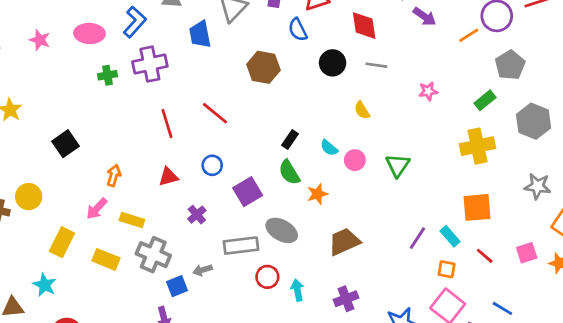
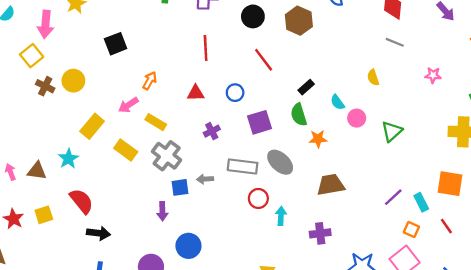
black circle: (333, 63) -> (253, 16), moved
red line: (215, 113) -> (264, 60), moved

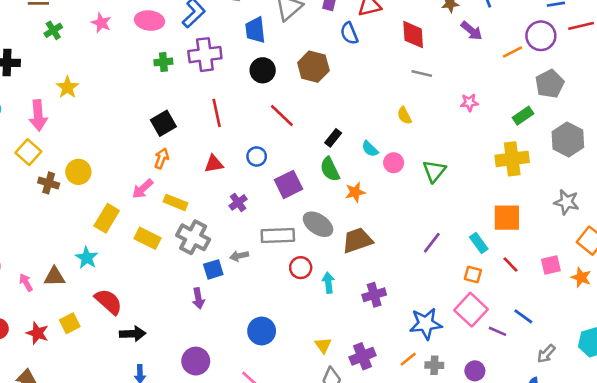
black square: (116, 44) -> (163, 123), moved
brown trapezoid: (331, 185) -> (357, 240), moved
purple line: (393, 197) -> (432, 243), moved
blue circle: (188, 246) -> (262, 331), moved

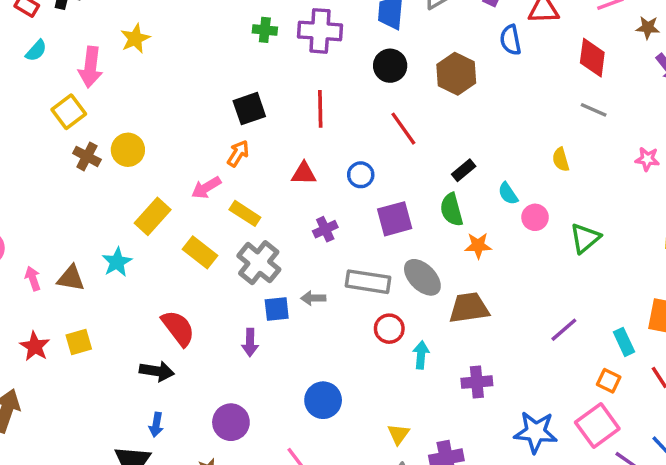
red semicircle: (108, 302) -> (178, 328), moved

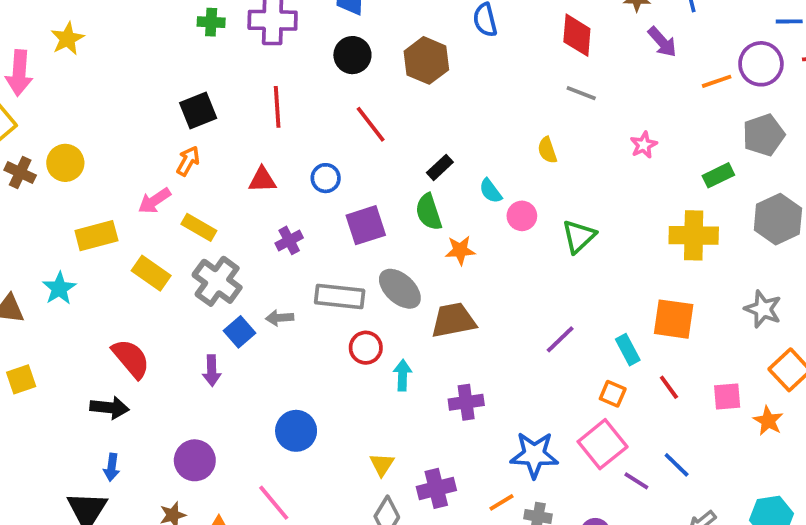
pink star: (647, 159) -> (644, 145), turned -30
yellow rectangle: (153, 216) -> (96, 236), turned 36
blue square: (277, 309) -> (239, 332), turned -32

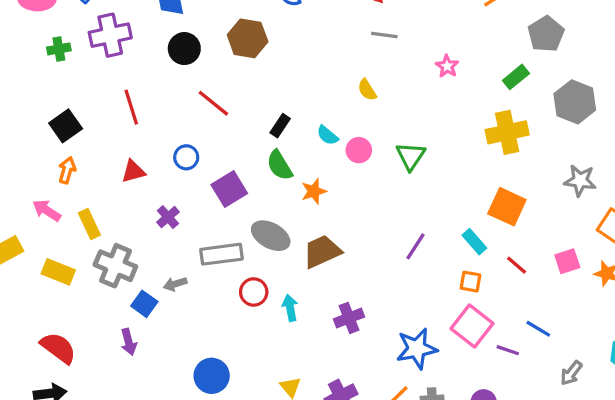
pink arrow: (154, 201) -> (47, 210), turned 80
yellow rectangle: (199, 227) -> (89, 224), turned 48
orange square: (674, 319) -> (507, 207), turned 30

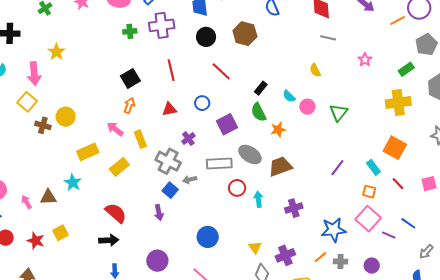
gray cross: (115, 266) -> (168, 161), moved
yellow rectangle: (58, 272) -> (119, 167), turned -66

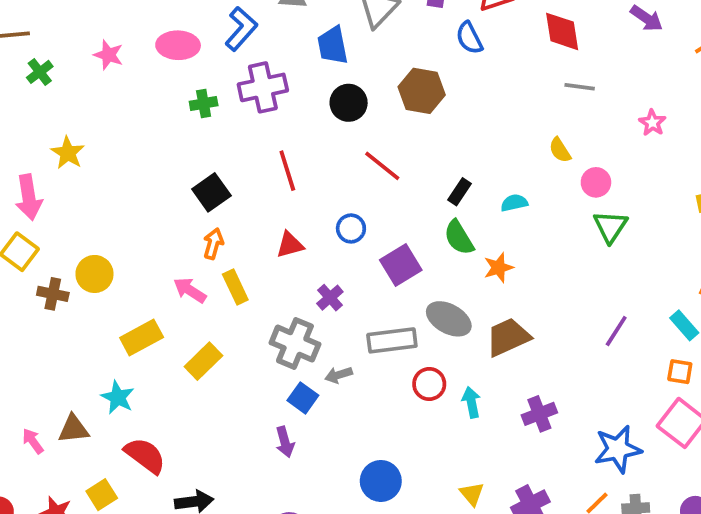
cyan semicircle: (289, 96) -> (514, 203), turned 128
pink circle: (307, 107) -> (596, 182), moved
yellow rectangle: (140, 139) -> (235, 287), moved
red semicircle: (116, 213) -> (145, 455), moved

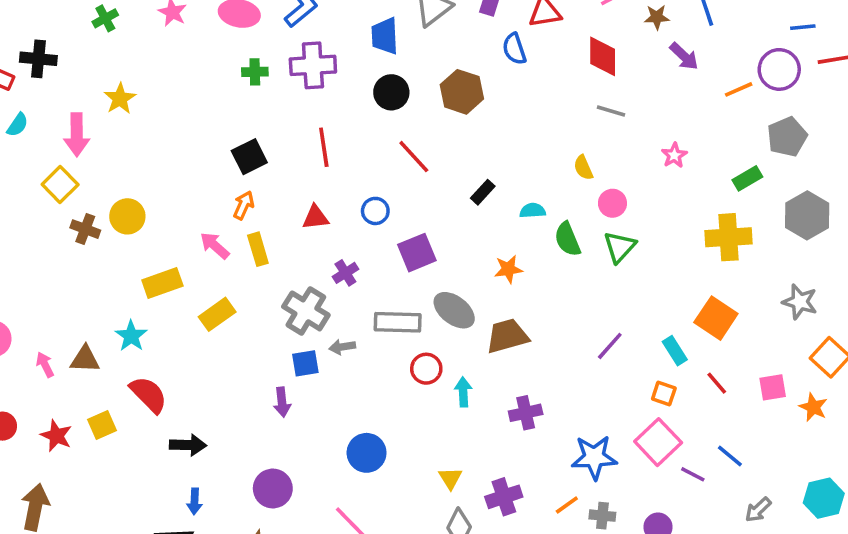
green semicircle: (459, 238) -> (568, 239), moved
blue square: (303, 398) -> (305, 363), turned 36

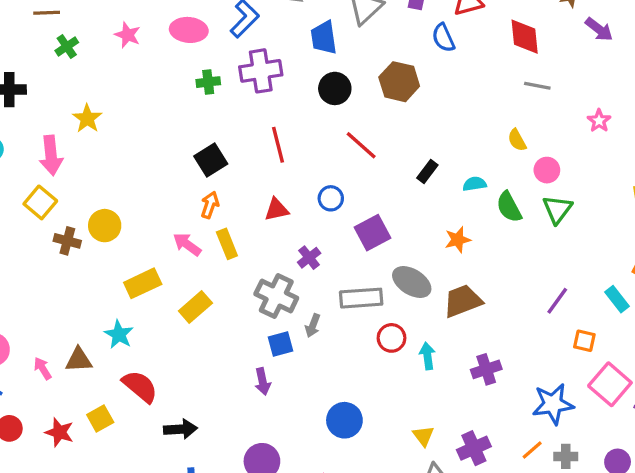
gray arrow: (342, 347) -> (313, 326), turned -55
orange square: (664, 393) -> (584, 341), moved

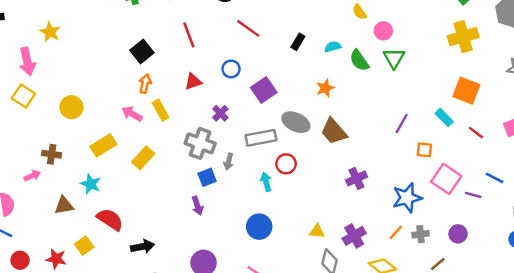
brown cross: (67, 241) -> (52, 154), moved
brown trapezoid: (463, 301) -> (334, 131), turned -104
cyan arrow: (427, 356) -> (266, 182), moved
pink arrow: (43, 368) -> (32, 176), moved, turned 105
yellow triangle: (423, 436) -> (317, 231), turned -42

